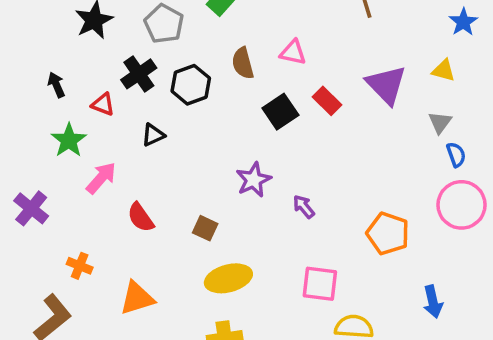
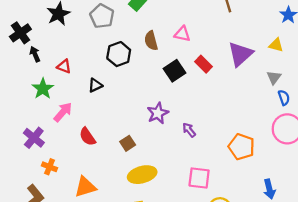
black cross: (139, 74) -> (20, 33), moved
purple triangle: (386, 85) -> (240, 54), turned 32
purple cross: (31, 208) -> (34, 138), moved
brown square: (205, 228) -> (128, 143), turned 32

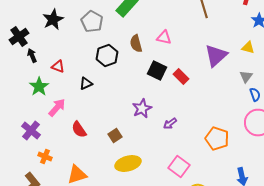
red rectangle: (204, 64) -> (181, 77), moved
black square: (175, 71) -> (157, 71), turned -30
purple arrow: (189, 130) -> (170, 124), turned -88
pink square: (199, 178) -> (179, 167), turned 30

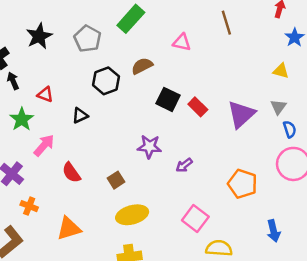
pink triangle: (164, 38) -> (182, 42), moved
brown semicircle: (136, 44) -> (142, 66), turned 78
purple triangle: (216, 56) -> (241, 114), moved
purple star: (142, 109) -> (149, 147), turned 30

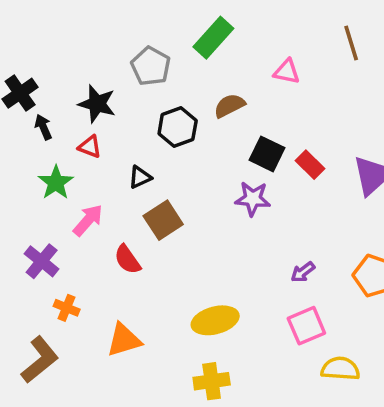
black star: (39, 36) -> (97, 104), moved, turned -30
purple star: (149, 147) -> (253, 199), moved
purple arrow: (184, 165) -> (303, 272), moved
brown square: (116, 180) -> (163, 220), moved, size x1.5
pink square: (195, 218) -> (306, 326), turned 30

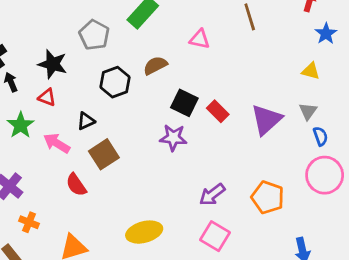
pink arrow: (88, 220) -> (57, 143), moved, turned -100
purple arrow: (303, 272) -> (212, 195), size x1.4
pink square: (306, 326) -> (215, 236), turned -36

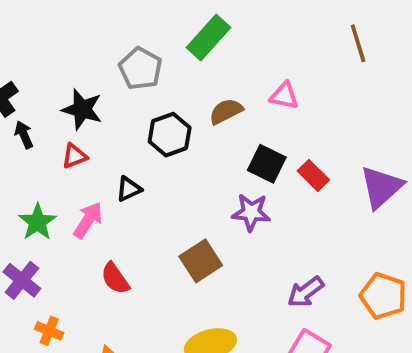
pink triangle: (200, 39) -> (284, 96), moved
red triangle: (47, 97) -> (74, 156), turned -42
green star: (21, 125) -> (37, 222), moved
pink arrow: (57, 143) -> (88, 220), turned 92
brown square: (104, 154) -> (201, 261), moved

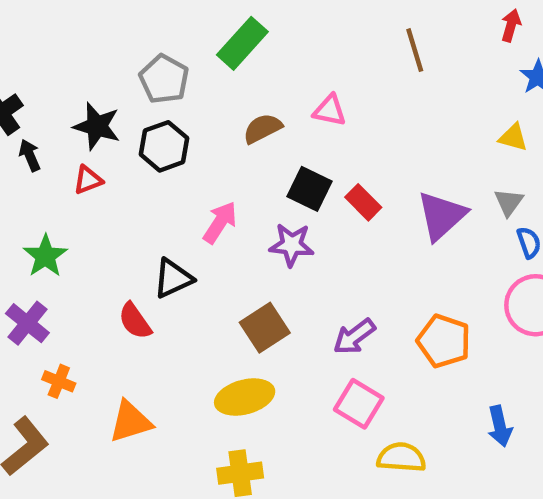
black hexagon: (170, 135) -> (164, 146), moved
black triangle: (129, 189) -> (173, 278), moved, size x1.4
pink arrow: (88, 220) -> (220, 222), moved
brown square: (201, 261) -> (265, 328), moved

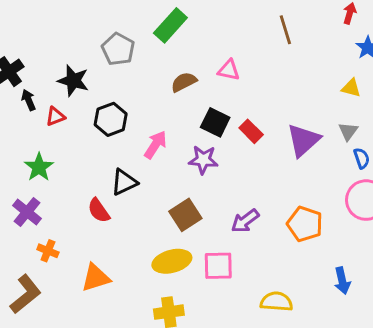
black hexagon: (164, 146) -> (111, 119), moved
red triangle: (88, 180) -> (55, 116), moved
pink square: (359, 404) -> (218, 266), moved, turned -32

